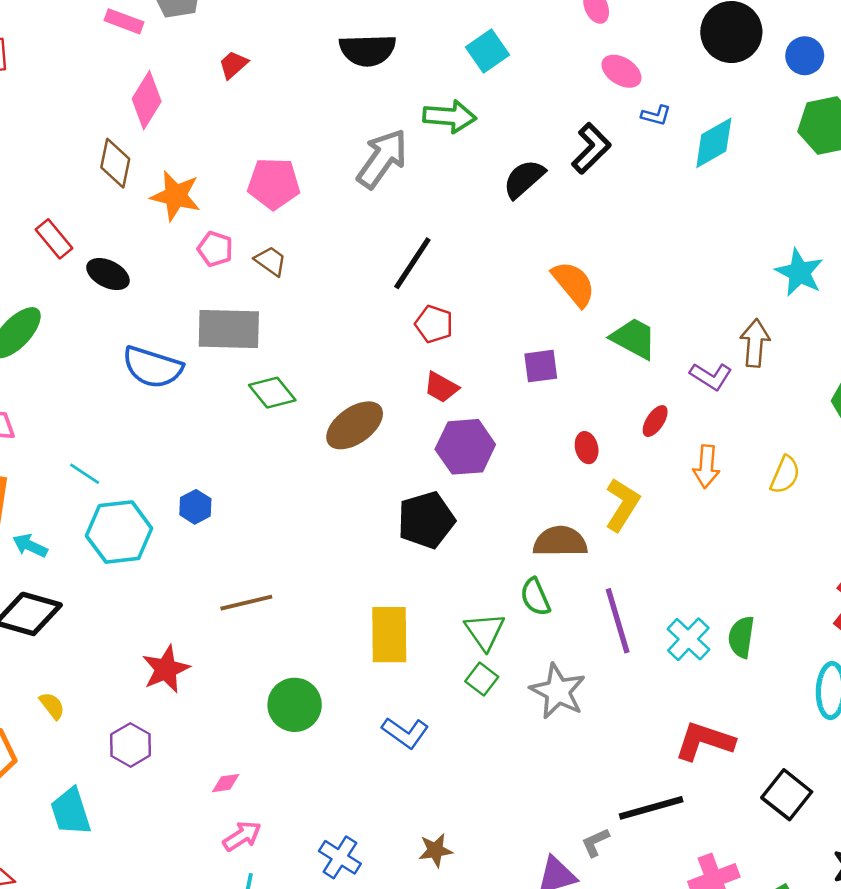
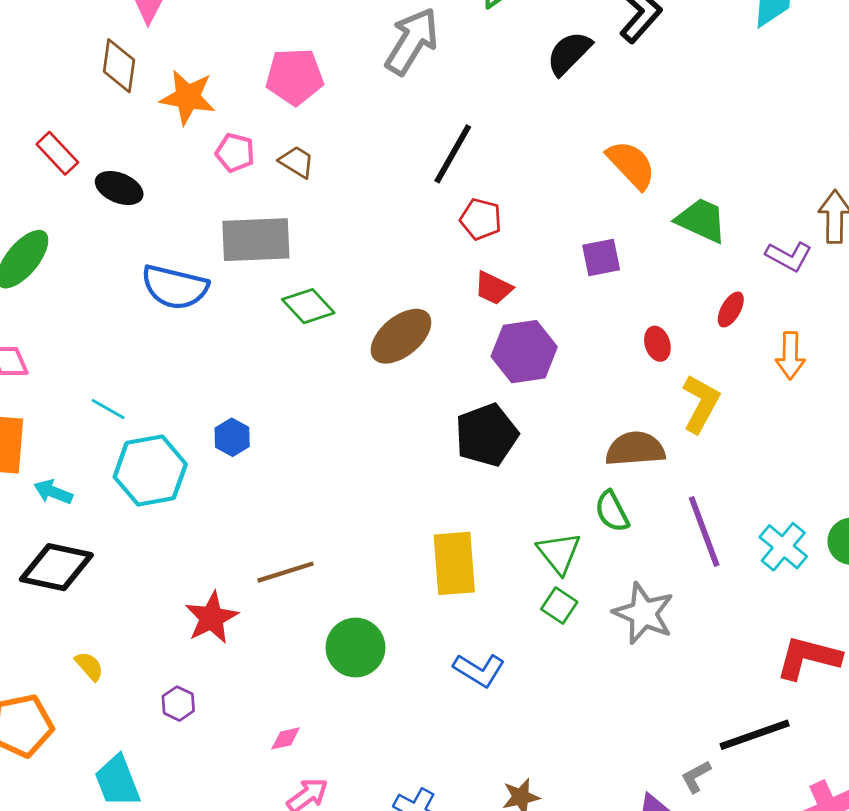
brown line: (246, 603) -> (286, 572), moved
purple hexagon: (130, 745) -> (178, 704), size x0.7

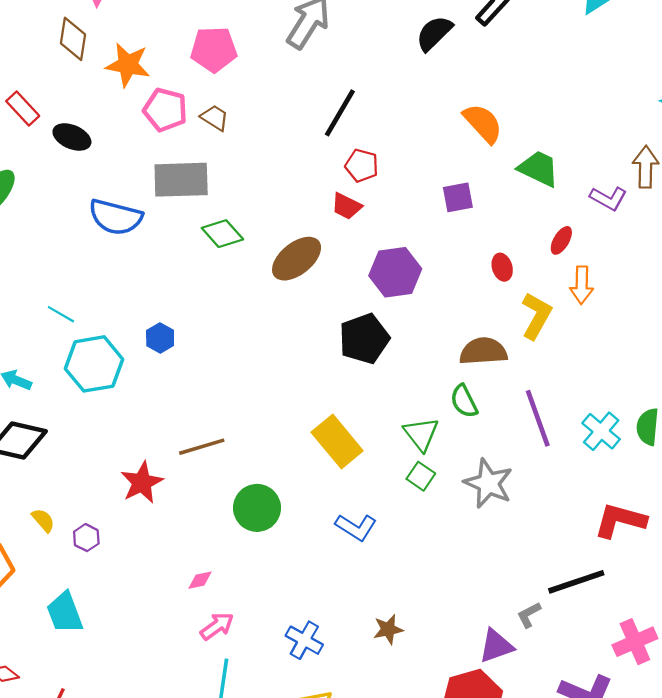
pink pentagon: (235, 153) -> (165, 110), size x1.4
red trapezoid: (493, 288) -> (347, 206), moved
orange arrow: (790, 356) -> (582, 285), moved
yellow rectangle: (454, 563) -> (337, 441), turned -36
purple hexagon: (178, 704) -> (86, 538), moved

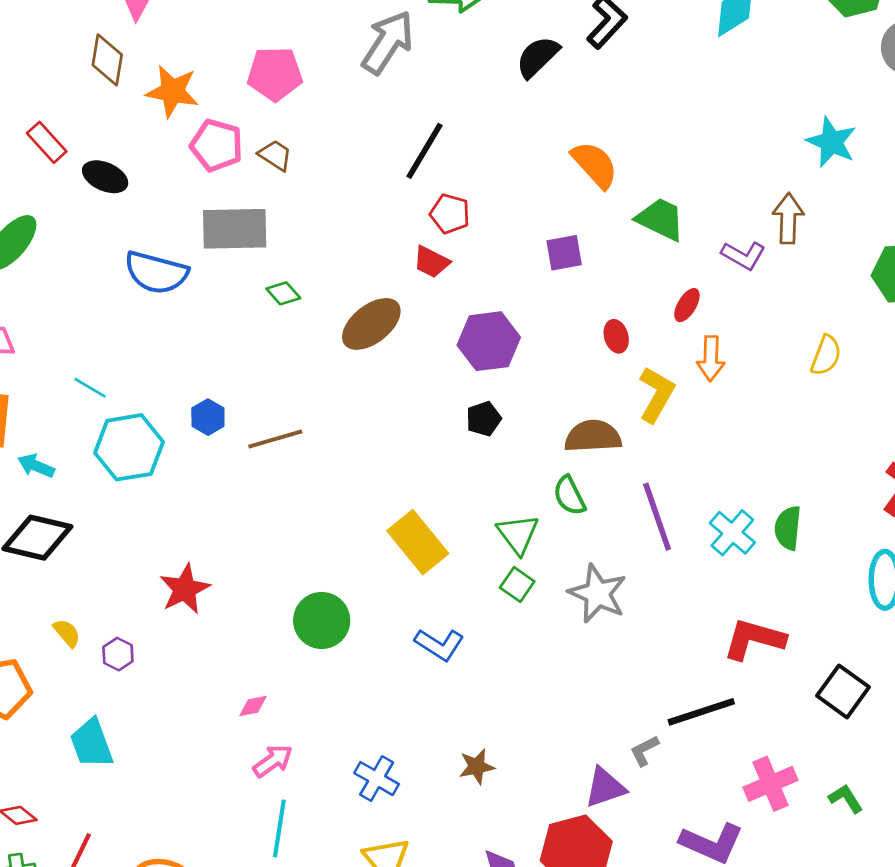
green diamond: (222, 234) -> (283, 293), size x0.7
black pentagon: (364, 339) -> (484, 419), moved, size x0.6
brown line: (202, 447) -> (275, 439), moved

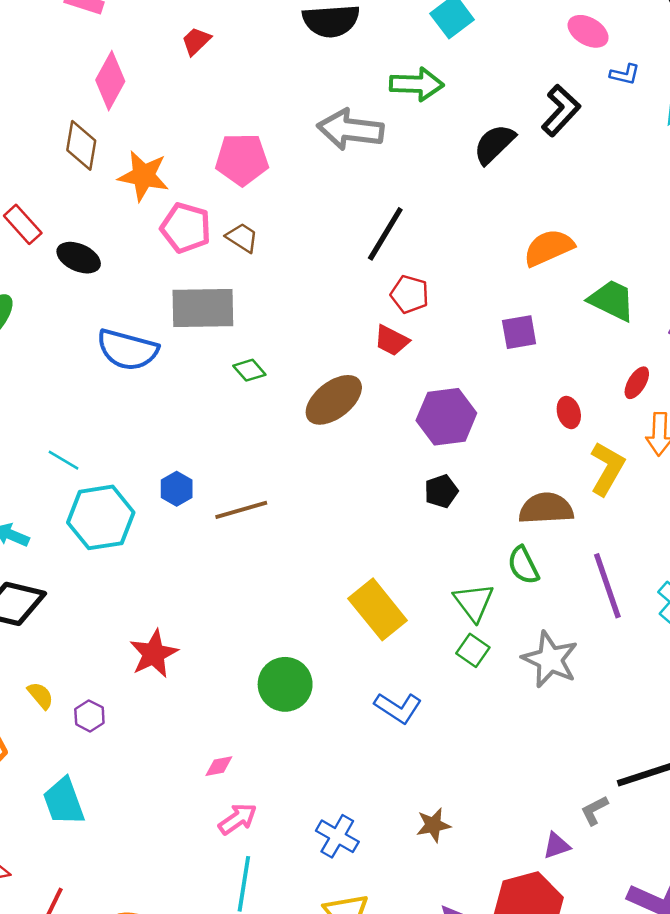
gray arrow: (388, 42) -> (350, 130), turned -116
orange semicircle: (595, 165) -> (549, 248), turned -72
purple triangle: (605, 787) -> (557, 846), size x0.7

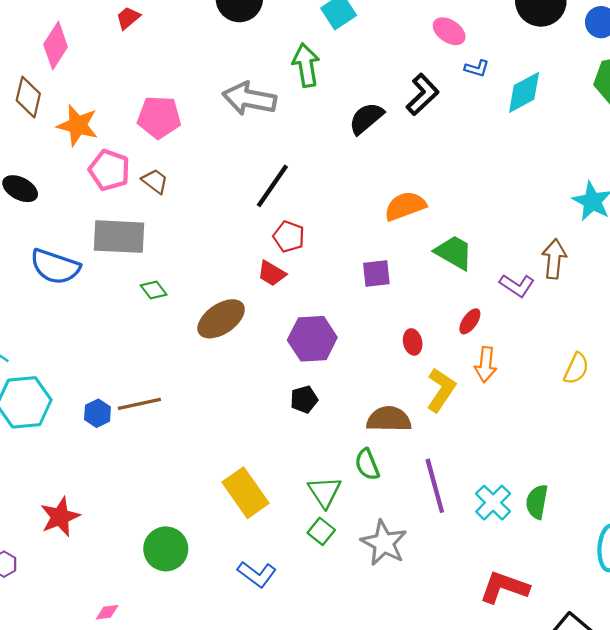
green arrow: (417, 84) -> (306, 65), turned -105
blue hexagon: (177, 489) -> (97, 413), moved

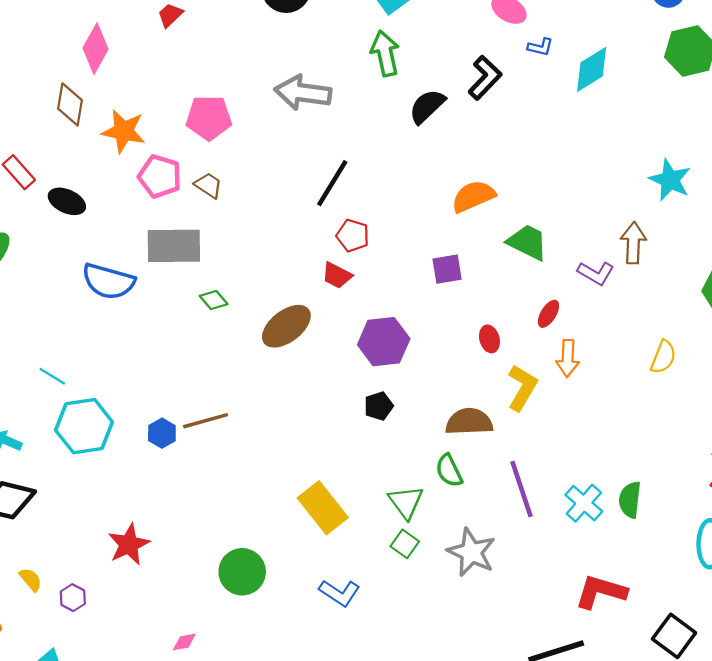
green arrow: (306, 65) -> (385, 53), moved

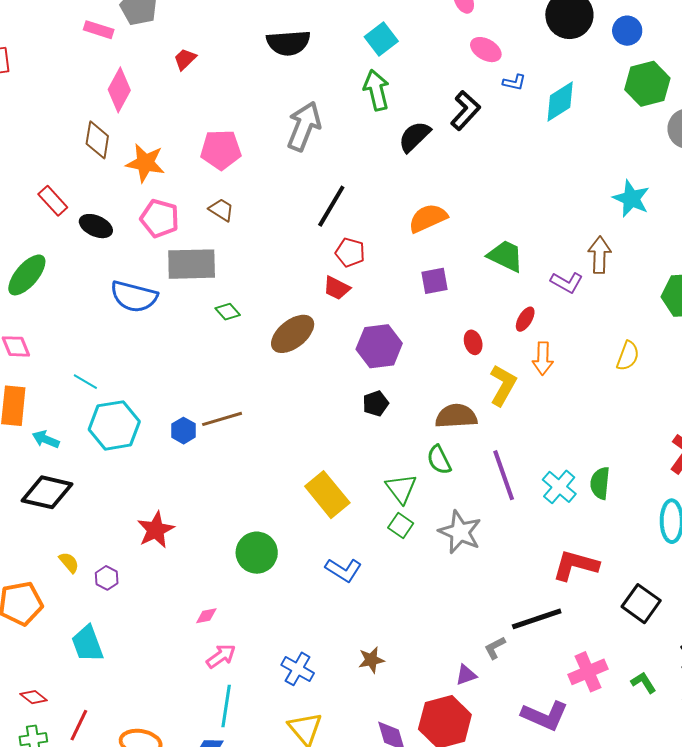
gray arrow: (303, 93) -> (304, 126), turned 105
pink pentagon: (160, 176) -> (160, 218), moved
orange semicircle: (473, 196) -> (428, 218), moved

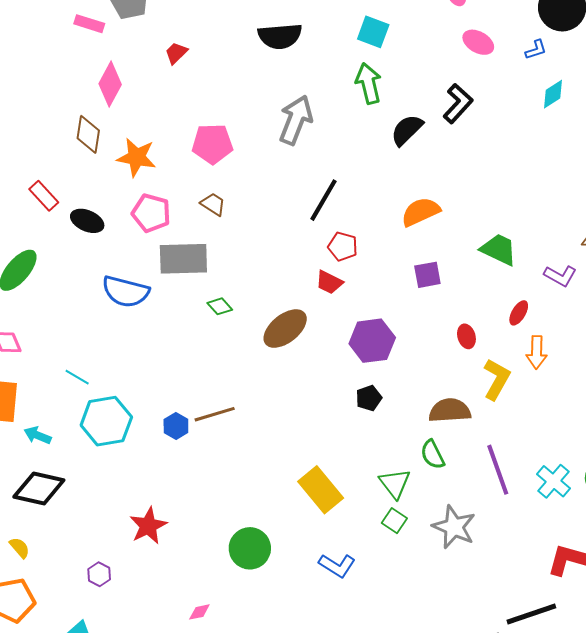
cyan square: (381, 39) -> (373, 32), turned -32
blue L-shape: (514, 82) -> (536, 50), moved, turned -30
cyan diamond: (560, 101) -> (553, 94), size x0.7
yellow semicircle: (69, 562) -> (20, 548), moved

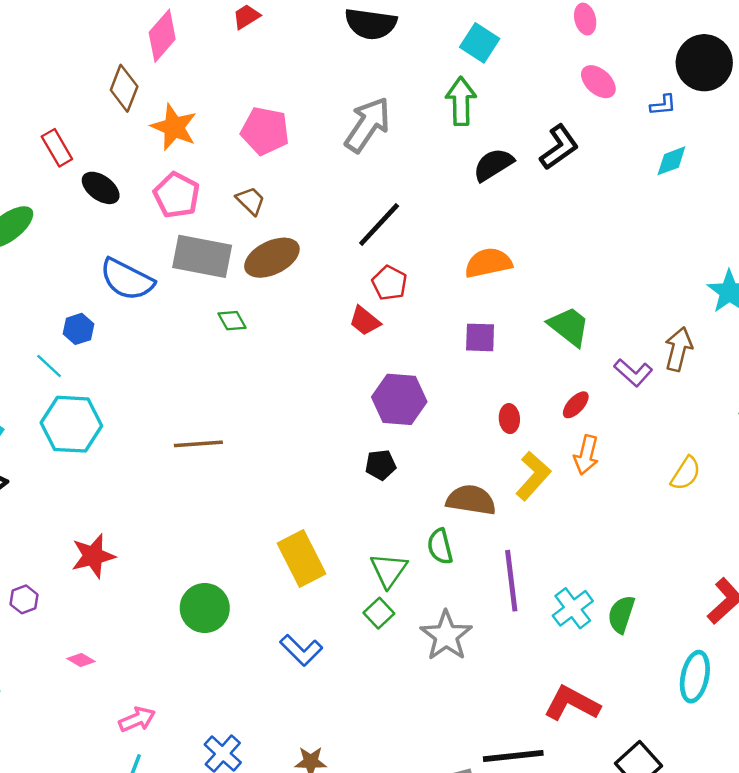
brown ellipse: (285, 329) -> (272, 258), moved
blue hexagon: (176, 426) -> (78, 329), moved
pink diamond: (199, 612) -> (81, 660), moved, turned 30

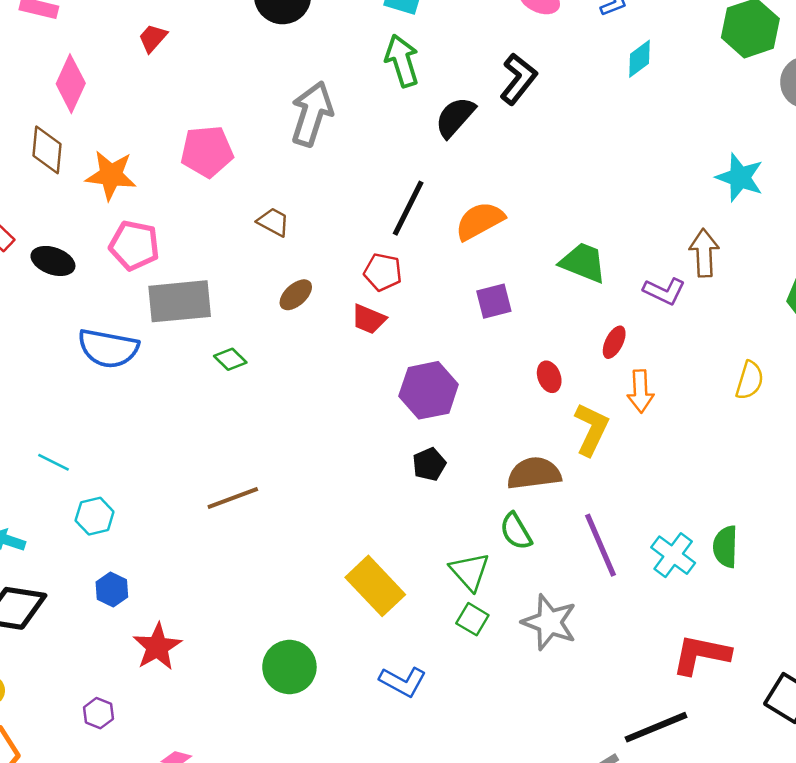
brown trapezoid: (250, 201) -> (273, 222), moved
black line: (379, 224) -> (408, 208), moved
brown ellipse: (272, 258) -> (296, 295), moved, size x0.6
blue hexagon: (78, 329) -> (112, 590), moved
cyan hexagon: (71, 424) -> (95, 516), size x0.6

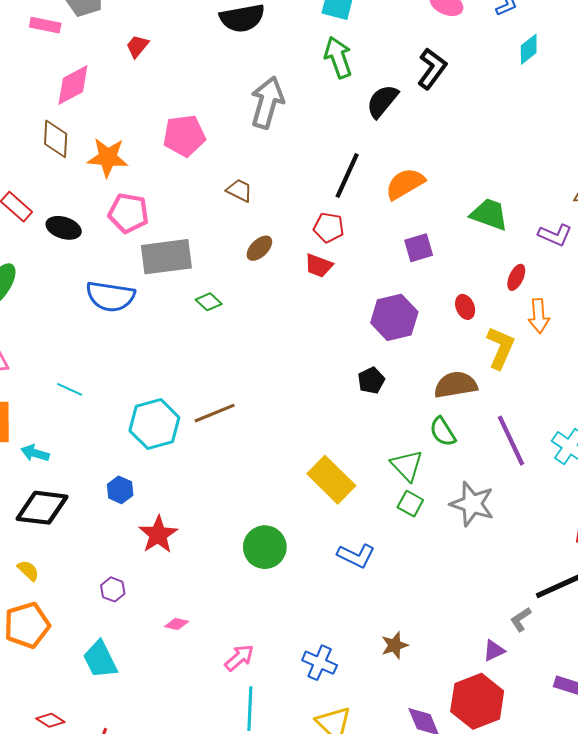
pink diamond: (71, 84) -> (73, 85), turned 39
purple hexagon: (429, 390) -> (394, 317), moved
cyan hexagon: (95, 516) -> (154, 424), moved, size x1.6

